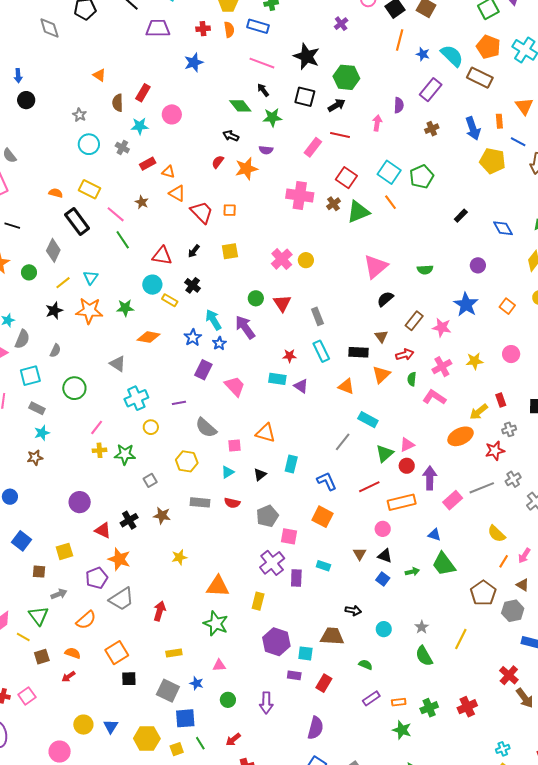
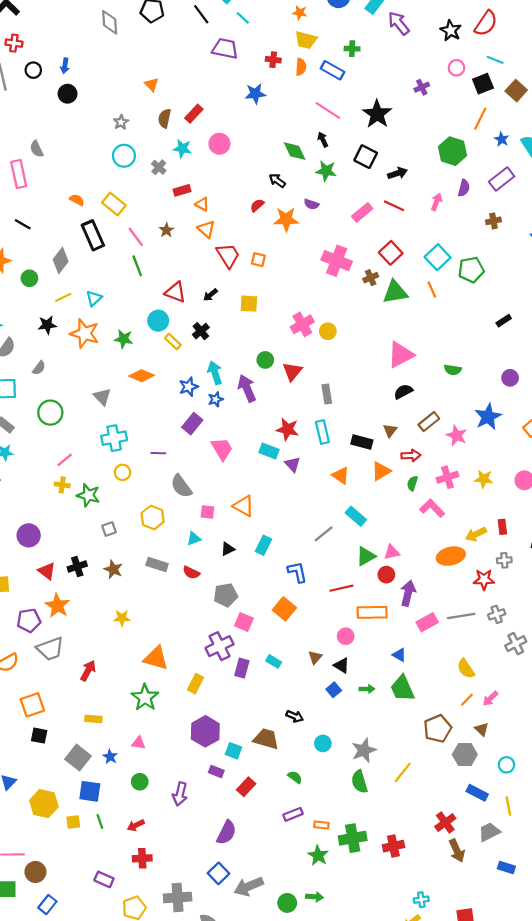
green hexagon: (346, 77) -> (452, 151), moved
red star: (290, 356) -> (288, 429), size x1.5
gray star: (422, 627) -> (364, 750), size x1.6
green cross: (429, 708) -> (353, 838), size x1.4

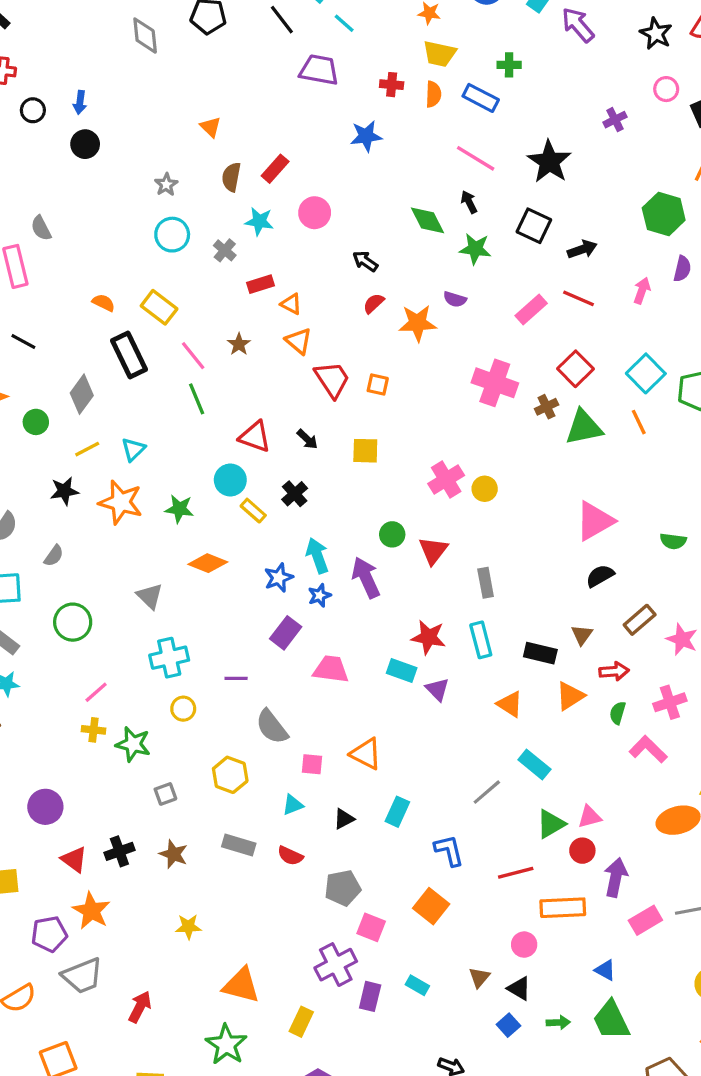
black arrow: (277, 181) -> (365, 261), moved
black arrow: (210, 295) -> (307, 439), turned -96
pink trapezoid: (222, 449) -> (331, 669), turned -50

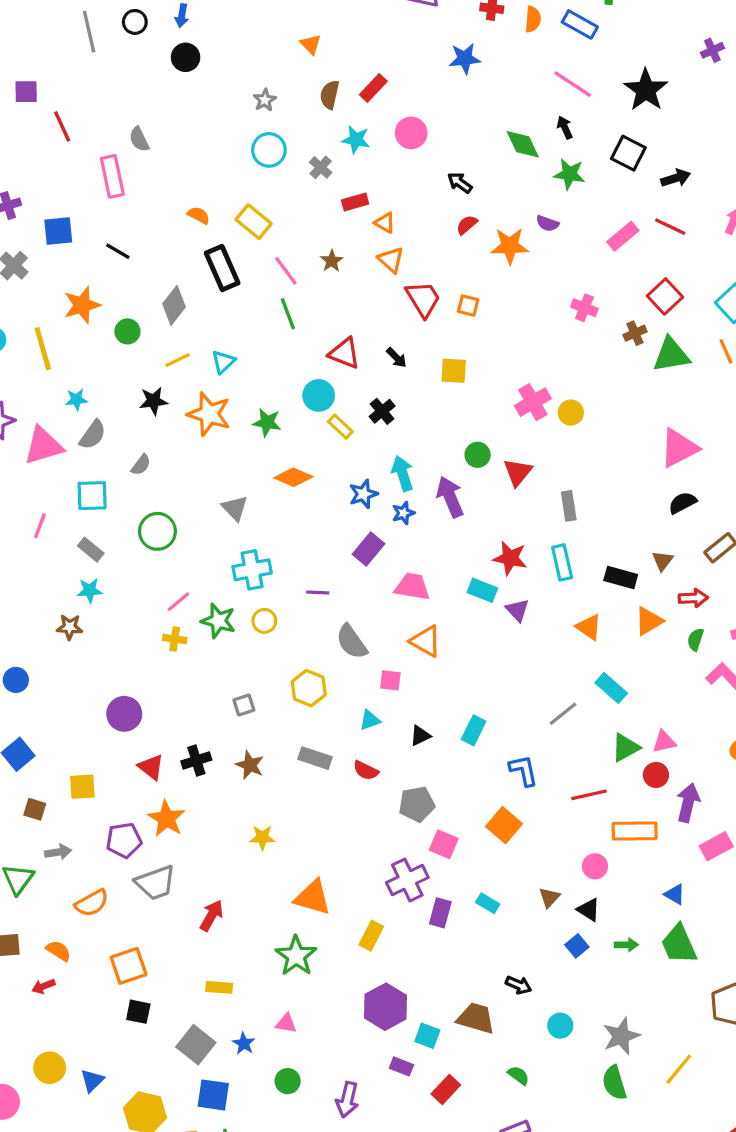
pink cross: (495, 383) -> (584, 308), size x0.6
green star: (133, 744) -> (218, 621), moved
orange triangle: (366, 754) -> (426, 641), moved

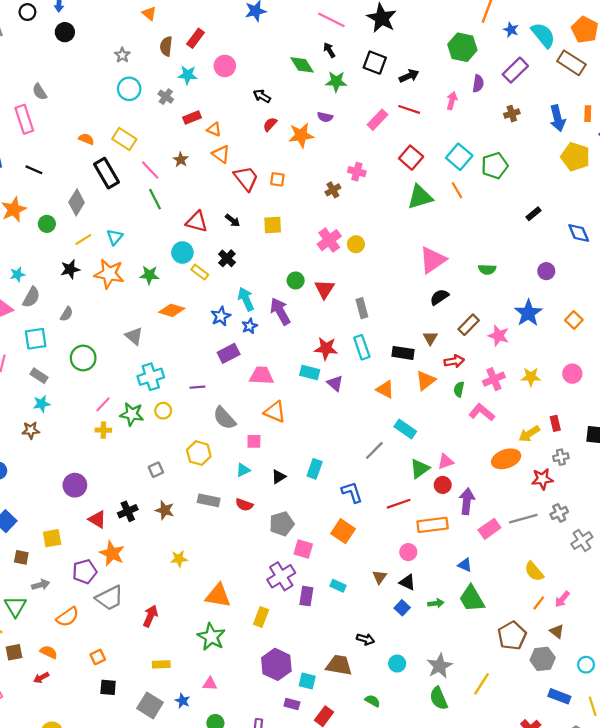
brown cross: (635, 333) -> (333, 190), moved
purple rectangle: (369, 549) -> (229, 353), turned 30
orange square: (129, 966) -> (98, 657), size x0.6

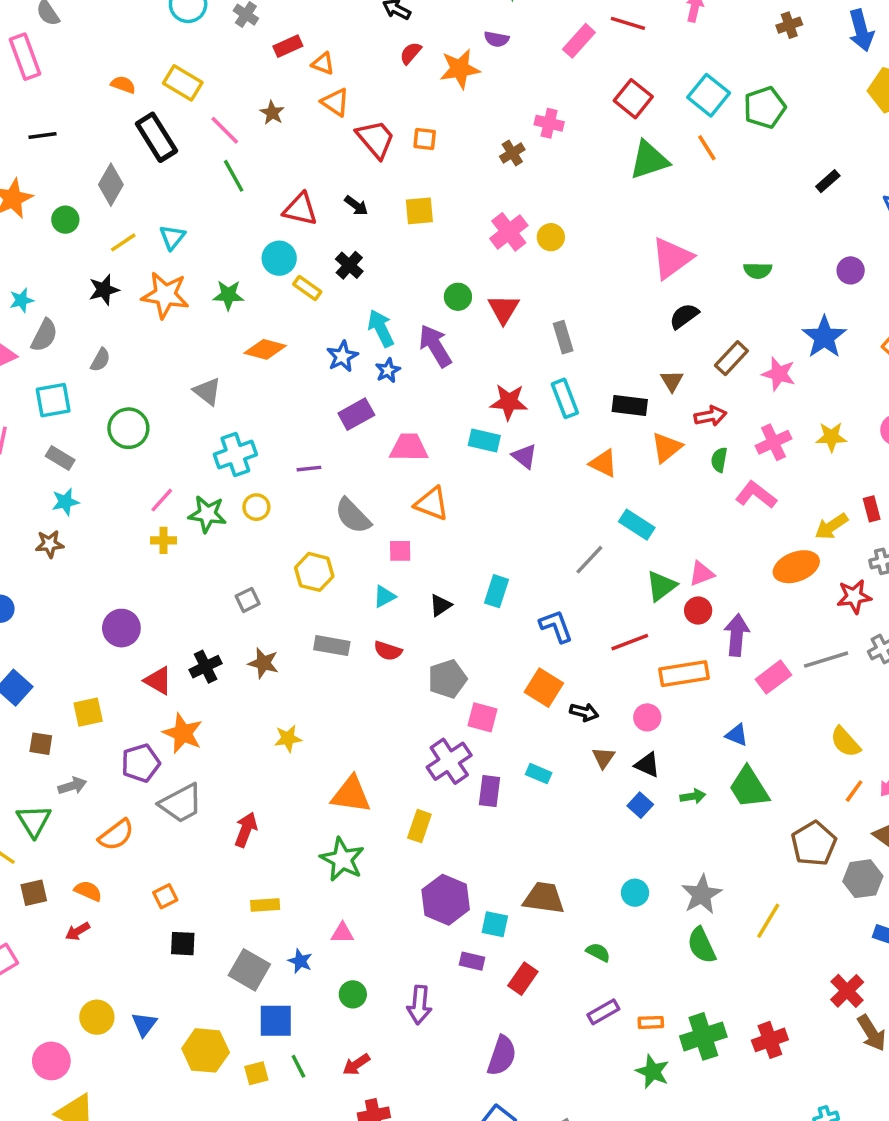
black line: (34, 170) -> (43, 135), turned -30
black arrow: (365, 639) -> (584, 712), moved

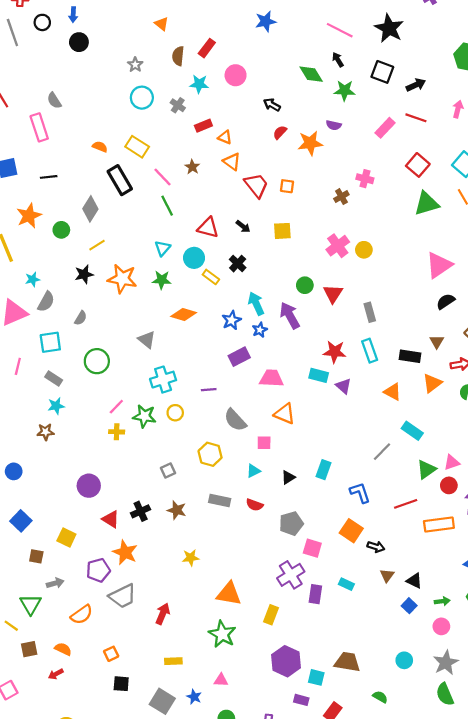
cyan triangle: (172, 237) -> (163, 248), moved
yellow square: (88, 712) -> (66, 538), turned 36
pink circle: (647, 717) -> (441, 626), moved

